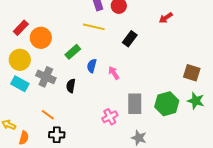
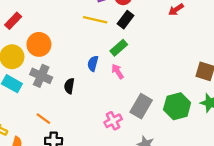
orange circle: (41, 38) -> (39, 44), moved
black rectangle: (130, 39) -> (125, 20), moved
green rectangle: (73, 52) -> (119, 48), moved
gray rectangle: (135, 104) -> (141, 106), turned 30

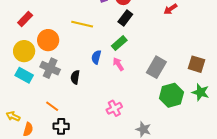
yellow line: (95, 20) -> (82, 24), moved
gray rectangle: (141, 106) -> (156, 67), moved

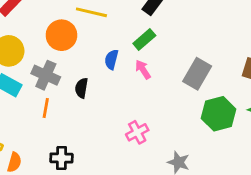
orange circle: (48, 40) -> (61, 35), moved
orange line: (52, 106) -> (46, 108), moved, turned 64

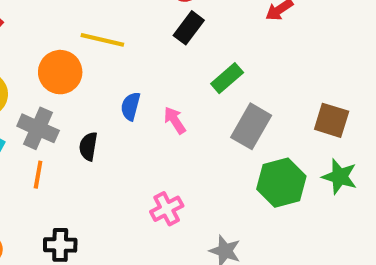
green rectangle: (144, 39) -> (227, 78), moved

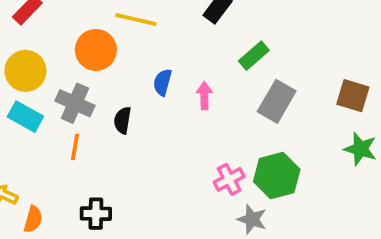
pink arrow: (175, 120) -> (204, 96), turned 32
green hexagon: (281, 183) -> (277, 176), moved
pink cross: (167, 209) -> (229, 179), moved

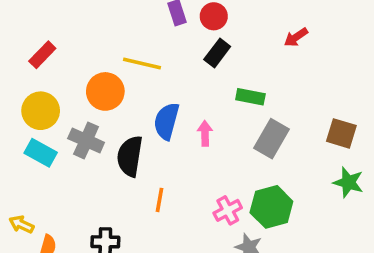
green rectangle: (254, 56) -> (250, 97), turned 52
blue semicircle: (163, 82) -> (167, 121), size x1.5
black semicircle: (123, 120) -> (130, 156), size x1.6
orange line: (75, 147) -> (160, 200), moved

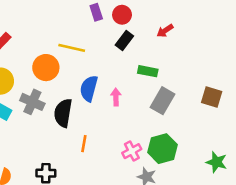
red arrow: (296, 37) -> (165, 31), moved
green star: (348, 182) -> (217, 162), moved

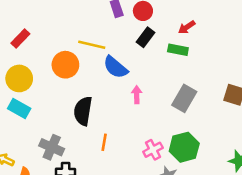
green rectangle: (148, 71) -> (178, 50), moved
blue semicircle: (89, 88) -> (115, 67), moved, turned -65
gray cross: (32, 102) -> (52, 147), moved

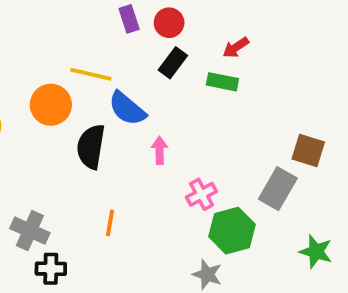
gray rectangle: (184, 98) -> (278, 189), moved
black semicircle: (83, 111) -> (91, 147), moved
pink cross: (153, 150) -> (201, 194), moved

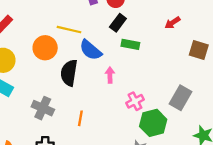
red arrow: (236, 48) -> (173, 23), moved
green rectangle: (222, 82) -> (130, 44), moved
brown square: (308, 150) -> (199, 50), moved
gray cross: (30, 231) -> (43, 108), moved

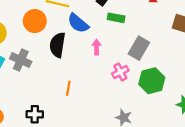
gray rectangle: (180, 98) -> (139, 48), moved
gray cross: (43, 108) -> (21, 60), moved
green hexagon: (153, 123) -> (152, 81), moved

